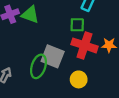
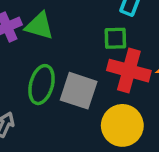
green ellipse: (38, 66) -> (42, 85), moved
yellow circle: (79, 79) -> (122, 125), size x1.5

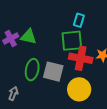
green square: (115, 38) -> (72, 41), size x1.6

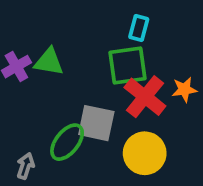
red cross: (81, 58) -> (145, 97), turned 30
green ellipse: (32, 70) -> (67, 142), moved, turned 30

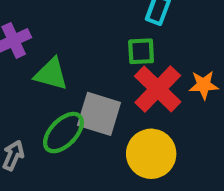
green triangle: (49, 62) -> (51, 74), moved
green square: (128, 66) -> (141, 51), size x0.6

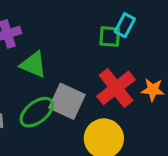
green square: (141, 51) -> (110, 37), moved

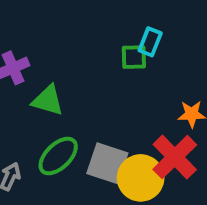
red cross: (116, 88) -> (175, 157), moved
gray square: (67, 101) -> (107, 163), moved

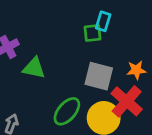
green ellipse: (58, 156) -> (67, 111), moved
gray square: (107, 163) -> (99, 76), moved

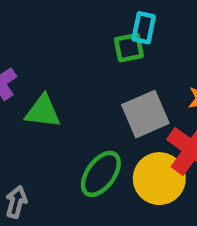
gray square: (99, 76) -> (145, 114), turned -32

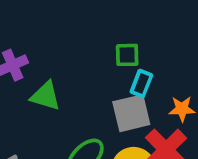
cyan rectangle: (144, 28) -> (141, 83), moved

